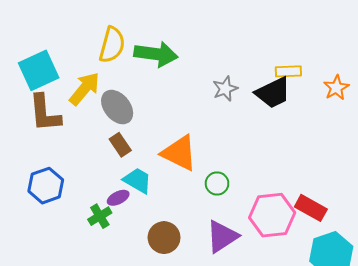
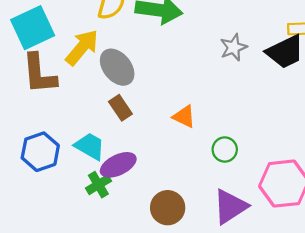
orange triangle: (179, 153) -> (184, 117), size x0.6
cyan trapezoid: (138, 180) -> (90, 146), moved
purple ellipse: (118, 198) -> (118, 165), size x1.5

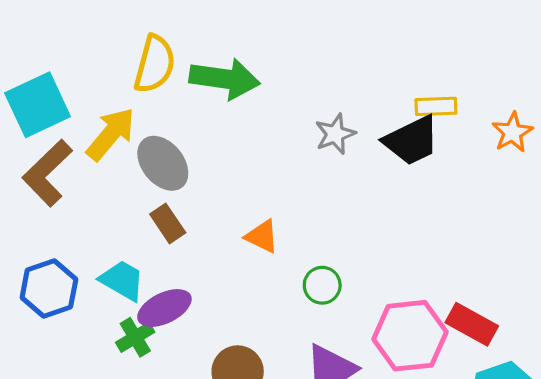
brown L-shape: (39, 74) -> (47, 173), turned 51

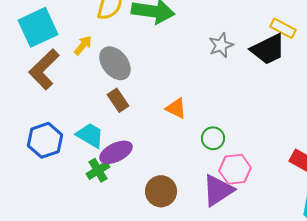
yellow rectangle: (436, 106) -> (283, 28), turned 30
yellow arrow: (111, 134) -> (83, 45), size x0.6
pink hexagon: (410, 336) -> (235, 169), moved, size x0.7

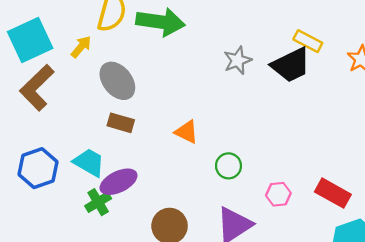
yellow arrow: (83, 45) -> (81, 47), moved
brown rectangle: (118, 100) -> (121, 123), turned -40
pink hexagon: (235, 169) -> (278, 194), moved, size x0.7

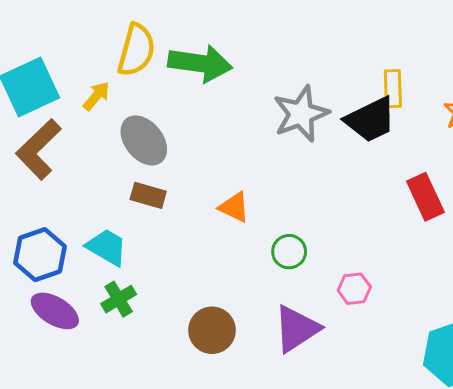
yellow rectangle: (308, 41) -> (393, 89), turned 60
gray star: (238, 60) -> (301, 114), size x1.5
purple ellipse: (119, 182) -> (55, 311), moved, turned 57
red rectangle: (333, 193) -> (425, 197), moved, turned 36

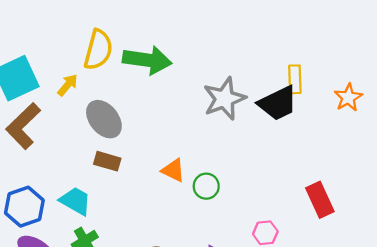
red rectangle: (425, 197) -> (320, 200), moved
green circle: (289, 252) -> (206, 186), moved

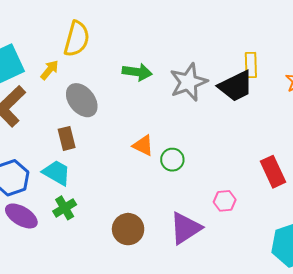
green arrow: (147, 60) -> (137, 72), moved, size x0.7
brown rectangle: (107, 161) -> (67, 138), moved, turned 60

